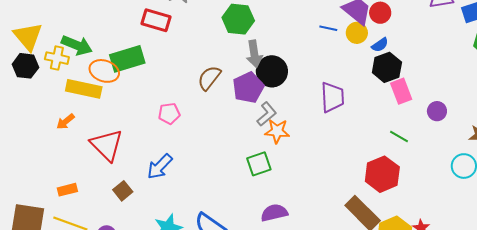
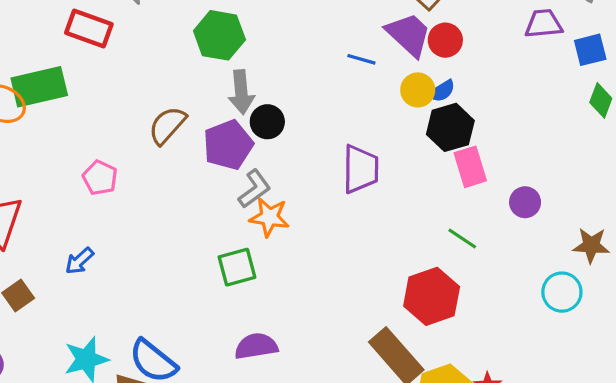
yellow circle: (357, 33) -> (418, 90), moved
black circle: (272, 71) -> (267, 122), size x0.7
pink pentagon: (169, 113) -> (100, 178), turned 30
blue arrow: (160, 167) -> (79, 261), size x0.7

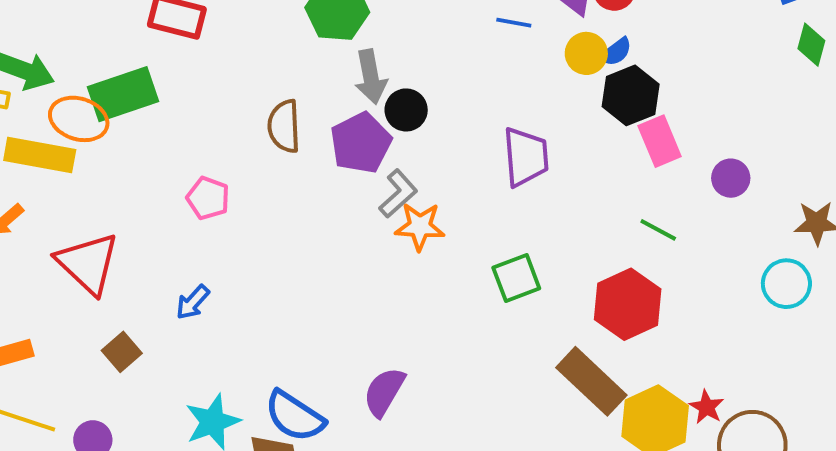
brown semicircle: (167, 125) -> (284, 126), turned -39
green square: (237, 267) -> (516, 278), moved
purple semicircle: (256, 346) -> (384, 392), moved, turned -45

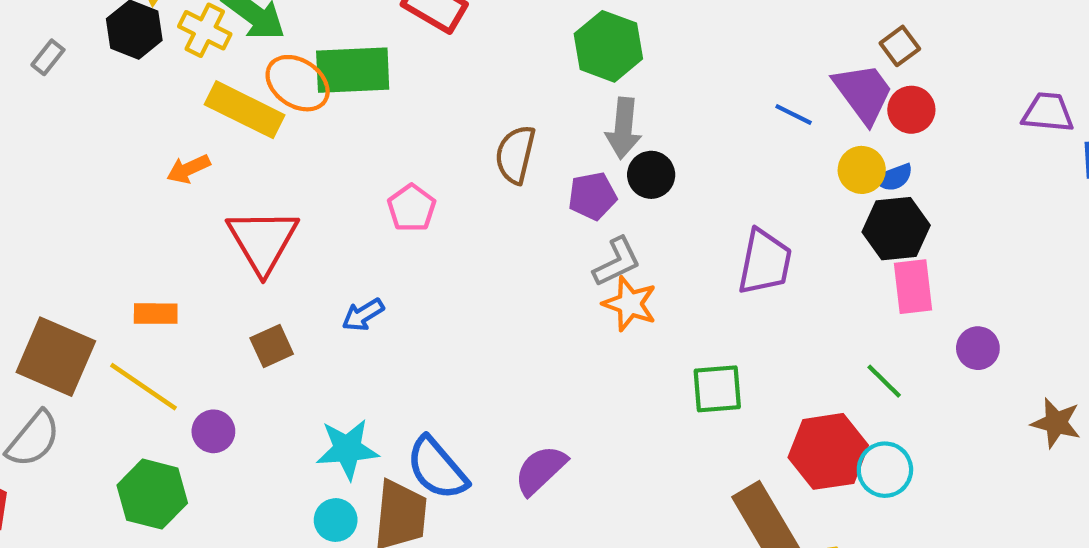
purple pentagon: (361, 143) -> (592, 196), size x0.7
cyan circle: (786, 284) -> (885, 470), moved

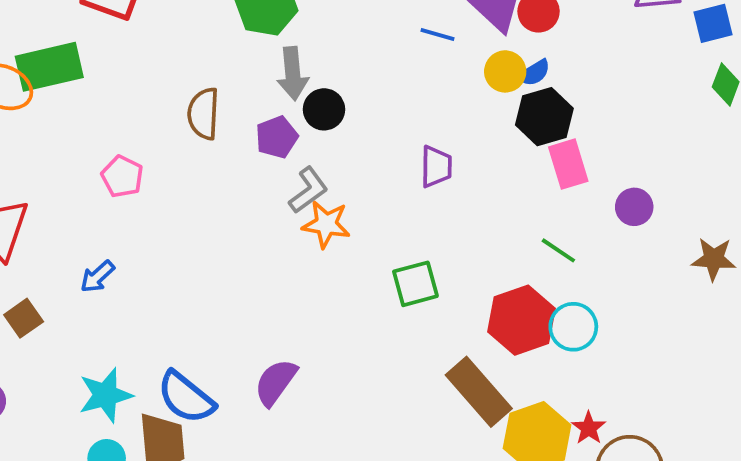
purple trapezoid: (765, 262) -> (436, 167), size x0.7

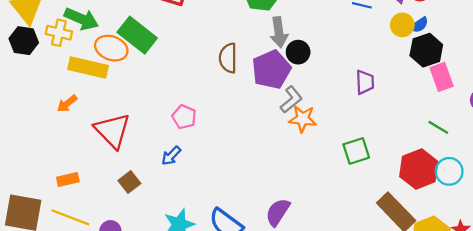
green rectangle: (49, 67) -> (137, 35), turned 54
purple pentagon: (277, 137) -> (271, 70), size x1.6
pink pentagon: (122, 176) -> (184, 117), moved

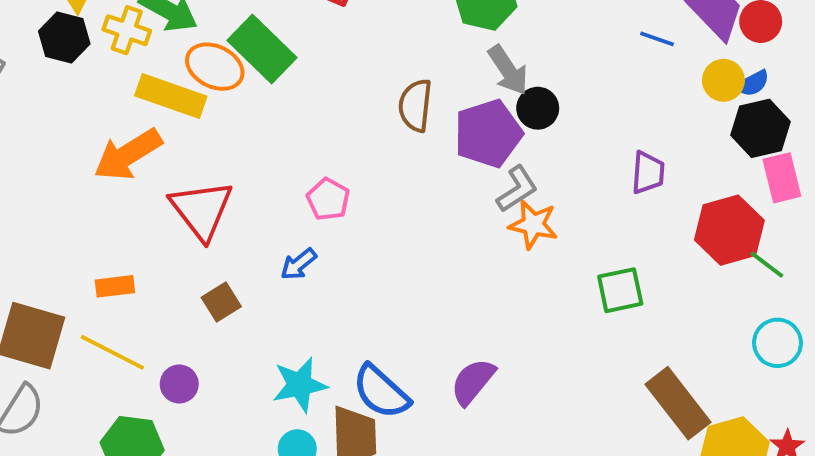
gray arrow: (279, 32) -> (508, 70), turned -32
orange arrow: (67, 104) -> (128, 155), size x1.8
red hexagon: (419, 169) -> (729, 230), moved

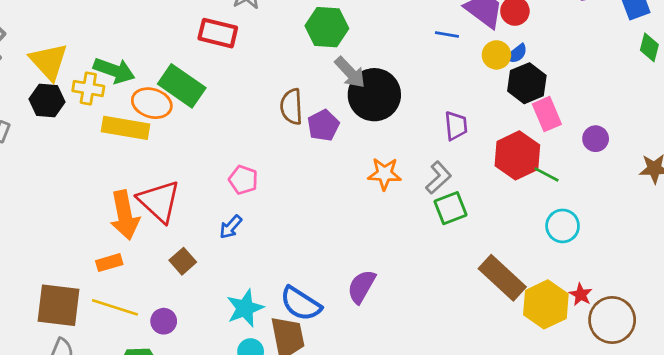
black circle: (538, 108) -> (374, 95), size x1.8
purple pentagon: (488, 133) -> (323, 125), moved, size x0.7
orange arrow: (128, 155) -> (125, 215), moved, turned -60
gray L-shape: (517, 189) -> (439, 178), moved

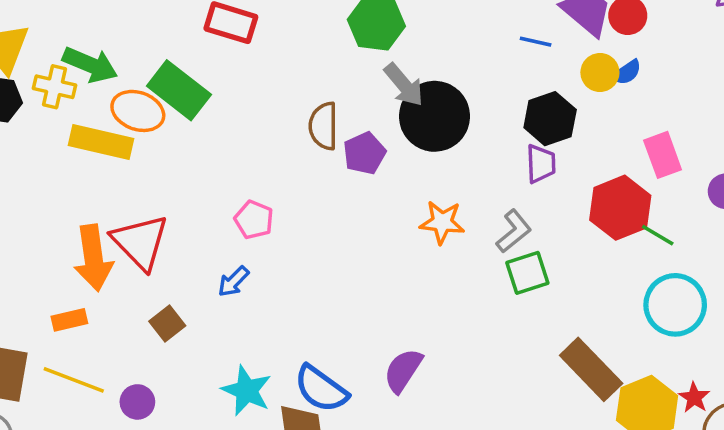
black hexagon: (527, 83) -> (550, 119), moved
cyan circle: (563, 226) -> (675, 305), size x1.4
cyan star: (245, 308) -> (247, 391), turned -30

